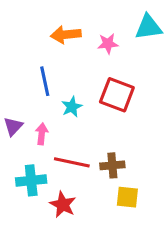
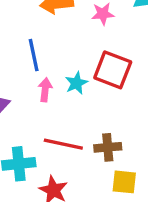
cyan star: (72, 107) -> (76, 83), moved
pink arrow: (42, 134) -> (45, 90), moved

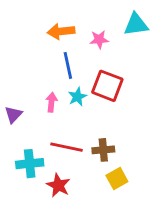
blue line: (34, 55) -> (68, 65), moved
yellow square: (124, 182) -> (117, 179), turned -35

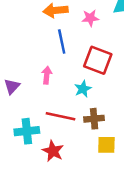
cyan star: (77, 97) -> (83, 89), moved
yellow square: (117, 179) -> (106, 145), turned 30

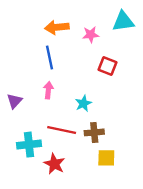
blue line: (62, 42) -> (50, 58), moved
red square: (98, 60) -> (108, 66), moved, size x0.7

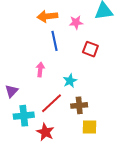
blue line: (50, 58) -> (55, 41), moved
purple triangle: (14, 101) -> (12, 91), moved
red line: (62, 130) -> (51, 103), turned -55

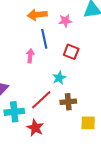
red square: (90, 49) -> (71, 52), moved
pink arrow: (40, 70) -> (30, 56), moved
yellow square: (89, 127) -> (88, 123), moved

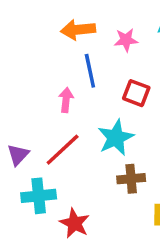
cyan star: (59, 78) -> (116, 138), size x1.5
red line: (41, 100) -> (63, 150), moved

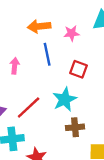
pink arrow: (66, 100) -> (15, 66), moved

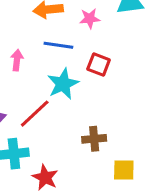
blue line: (47, 54) -> (58, 45), turned -70
cyan star: (65, 99) -> (63, 84), moved

